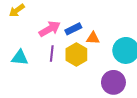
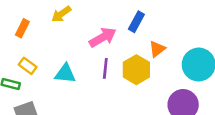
blue rectangle: (73, 29) -> (136, 22), moved, turned -35
orange triangle: (93, 38) -> (157, 49), turned -40

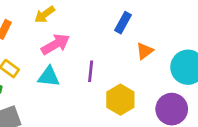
pink arrow: (103, 37) -> (55, 44), moved
yellow hexagon: (136, 70) -> (120, 100), moved

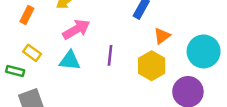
yellow hexagon: (120, 100) -> (152, 66), moved

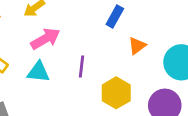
yellow hexagon: (152, 66) -> (116, 93), moved

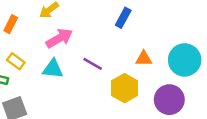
orange triangle: (137, 46) -> (144, 59), moved, turned 36
purple line: (81, 66) -> (93, 64), turned -66

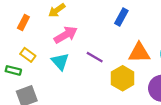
orange triangle: (144, 59) -> (139, 53), size x1.5
cyan triangle: (53, 69) -> (60, 62), turned 42

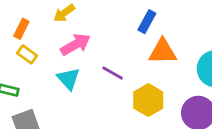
orange triangle: (139, 53) -> (163, 52), moved
yellow rectangle: (28, 55) -> (27, 54), moved

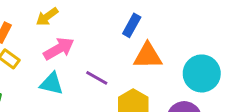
cyan triangle: (68, 79) -> (51, 84), turned -35

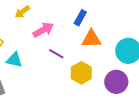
pink arrow: (59, 49) -> (43, 30), moved
cyan triangle: (51, 84) -> (14, 60), moved

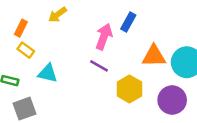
pink arrow: (43, 30) -> (104, 37), moved, turned -40
orange triangle: (91, 39) -> (154, 56), moved

